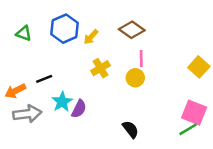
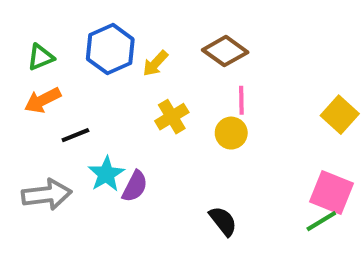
green triangle: (24, 33) -> (41, 57), turned -42
orange arrow: (15, 91) -> (43, 100), moved

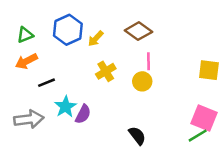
yellow square: (340, 115) -> (209, 70), turned -35

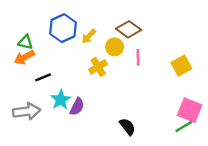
green triangle: (25, 35) -> (25, 42), moved, turned 35
yellow square: (209, 70) -> (181, 66), moved, turned -36
yellow circle: (142, 81) -> (115, 47), moved

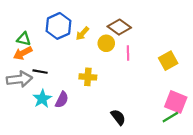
yellow cross: (98, 67) -> (88, 77), moved, turned 35
black line: (43, 77) -> (40, 72), turned 32
cyan star: (61, 100) -> (42, 99), moved
purple semicircle: (77, 107) -> (62, 100), moved
gray arrow: (27, 111) -> (19, 79), moved

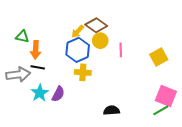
blue hexagon: (59, 26) -> (78, 50), moved
brown diamond: (119, 27) -> (96, 25), moved
orange arrow: (23, 53) -> (36, 50), moved, turned -60
black semicircle: (118, 117) -> (112, 110), turned -56

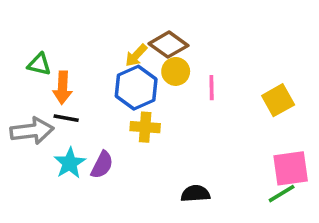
pink square: (166, 96) -> (291, 168), turned -30

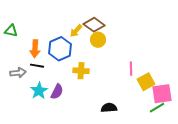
green triangle: (39, 64) -> (11, 31), moved
blue hexagon: (136, 88) -> (60, 49), moved
pink line: (212, 88) -> (131, 69), moved
yellow square: (278, 100) -> (146, 82), moved
gray arrow: (32, 131) -> (18, 73), size x0.7

